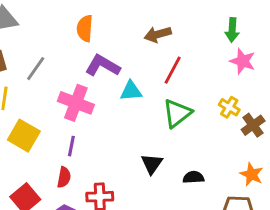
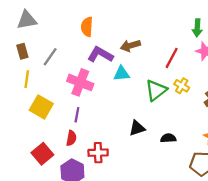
brown arrow: (158, 34) -> (130, 46), moved
red line: (173, 70) -> (172, 58), moved
yellow cross: (229, 107) -> (182, 86), moved
black triangle: (152, 164) -> (137, 128), turned 36

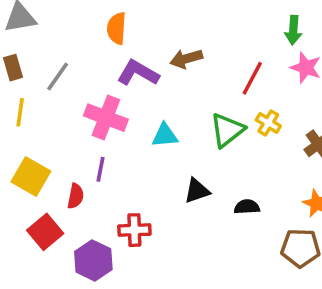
cyan triangle: (121, 74) -> (165, 135), moved
yellow square: (41, 107) -> (31, 176), moved
red semicircle: (71, 138) -> (76, 196), moved

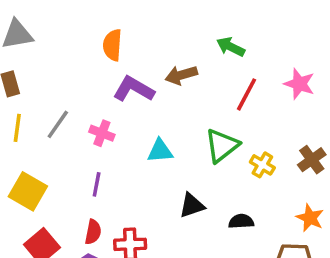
green arrow: (293, 30) -> (231, 47), moved, turned 112
gray line: (58, 77) -> (58, 124), moved
pink cross: (106, 118) -> (102, 133), size x0.6
yellow cross: (268, 123) -> (262, 165), moved
red semicircle: (76, 196) -> (93, 232), moved

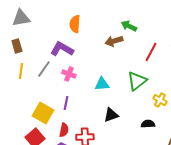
green arrow: (231, 47) -> (129, 26), moved
purple L-shape: (134, 89) -> (62, 49), moved
yellow cross: (262, 165) -> (160, 100), moved
yellow square: (28, 191) -> (43, 113), moved
black triangle: (192, 205) -> (111, 115), moved

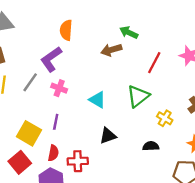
purple L-shape: (62, 49) -> (51, 59), turned -65
cyan triangle: (102, 84) -> (97, 100), turned 35

